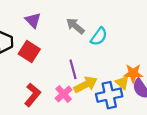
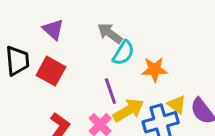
cyan semicircle: (99, 36) -> (123, 53), moved
orange star: (133, 73) -> (154, 69), moved

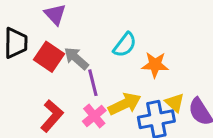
gray arrow: (110, 33) -> (76, 58), moved
purple line: (110, 91) -> (93, 83), moved

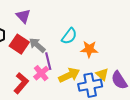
pink cross: (94, 116) -> (41, 73), moved

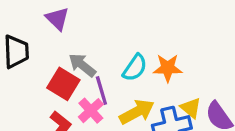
cyan semicircle: (69, 36) -> (135, 68), moved
red square: (19, 44) -> (63, 84), moved

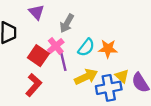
gray arrow: (82, 65) -> (67, 23), moved, turned -102
pink cross: (91, 111) -> (56, 46), moved

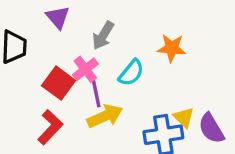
orange star: (108, 49) -> (172, 48), moved
yellow arrow: (86, 77) -> (105, 116), moved

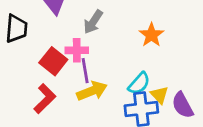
orange star: (172, 48) -> (151, 35), turned 30
pink cross: (85, 69) -> (77, 50), turned 35
cyan semicircle: (131, 73) -> (139, 83), moved

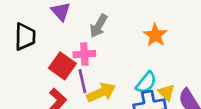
purple line: (85, 71) -> (82, 81), moved

